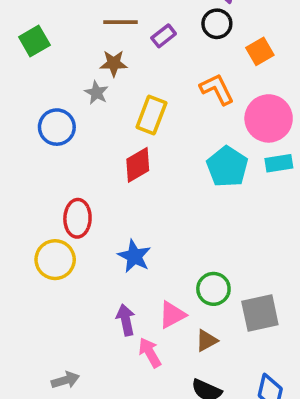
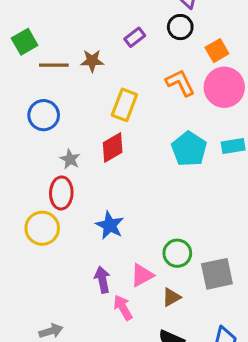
brown line: (121, 22) -> (54, 65), moved
gray star: (96, 93) -> (70, 159), moved
pink circle: (269, 118) -> (224, 87), moved

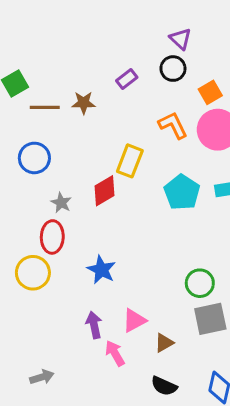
yellow rectangle: (124, 105) -> (130, 161), moved
green circle: (177, 253) -> (200, 283), moved

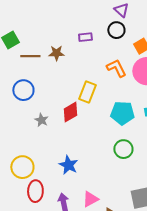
purple rectangle: (127, 79) -> (85, 37), turned 32
cyan pentagon: (182, 192) -> (122, 113), turned -30
red ellipse: (52, 237) -> (35, 191), moved
green circle: (200, 283) -> (123, 149), moved

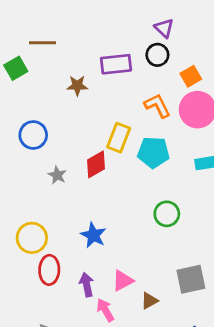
purple rectangle: (85, 37) -> (116, 64), size x1.6
brown line: (30, 56) -> (43, 43), moved
cyan pentagon: (122, 113) -> (153, 152), moved

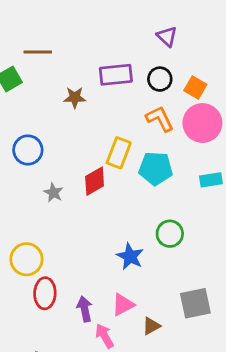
black circle: (157, 55) -> (160, 79), moved
orange square: (191, 76) -> (195, 88), turned -30
blue star: (93, 235) -> (130, 256), moved

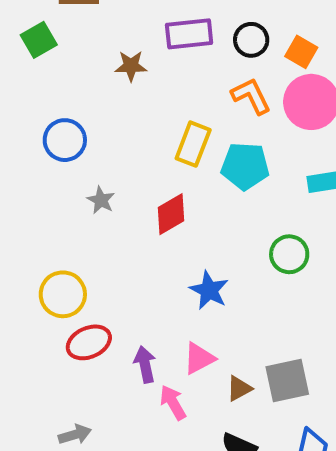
red diamond: (95, 181) -> (171, 214), moved
green circle: (170, 234) -> (289, 254), moved
red ellipse: (45, 293) -> (89, 342), turned 64
gray square: (195, 303) -> (287, 380), moved

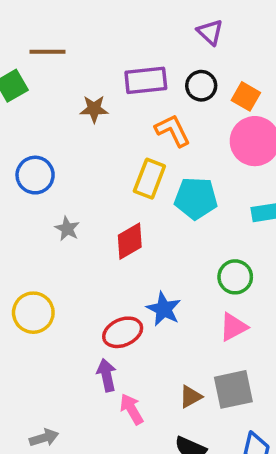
orange L-shape: (251, 96) -> (173, 130), moved
red ellipse: (89, 342) -> (123, 332), moved
pink triangle: (199, 358) -> (233, 327), moved

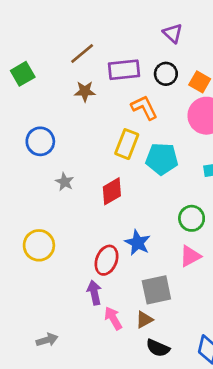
brown line: (48, 52) -> (82, 54), moved, turned -40
red ellipse: (123, 332) -> (106, 260), turned -44
gray square: (233, 389) -> (156, 290), moved
brown triangle: (191, 397) -> (144, 320), moved

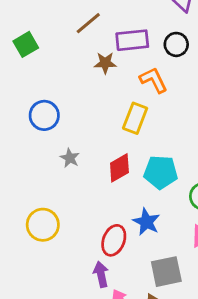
brown star: (85, 91) -> (105, 63), moved
cyan pentagon: (162, 159) -> (161, 172), moved

